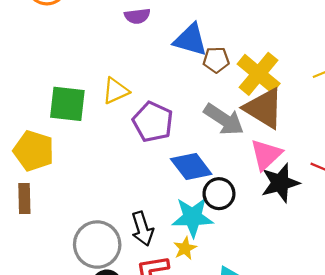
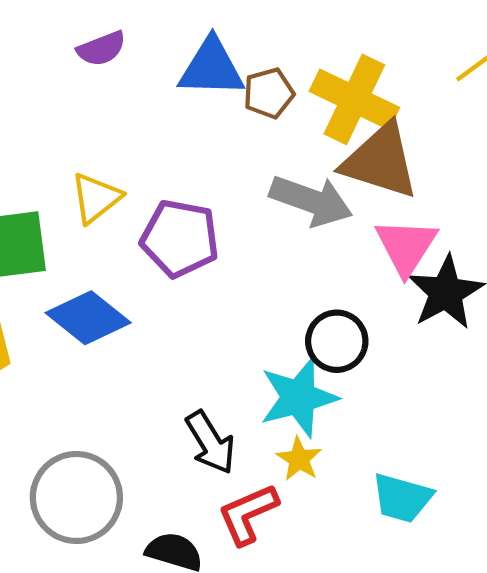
blue diamond: (191, 166) -> (88, 318), moved
gray circle: (97, 245) -> (76, 497), moved

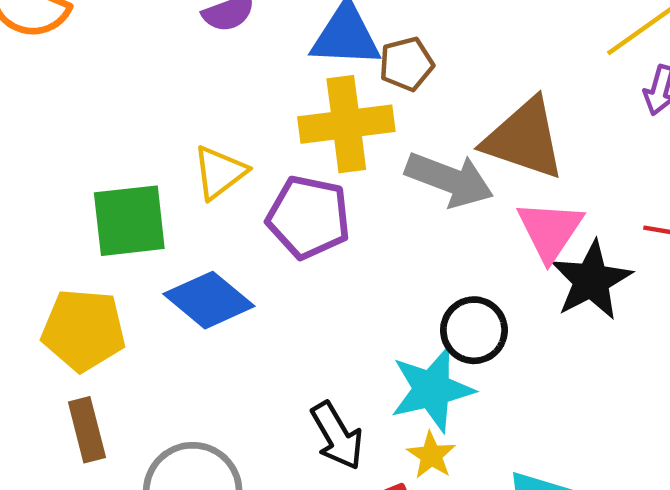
yellow cross: (354, 99) -> (346, 124), moved, turned -34

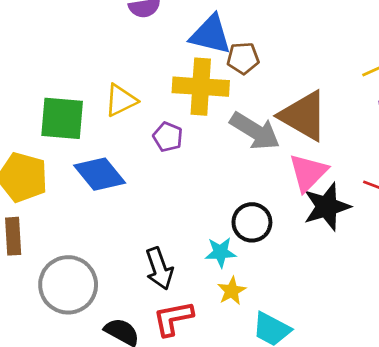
purple pentagon: (309, 217) -> (168, 137), size x0.6
cyan star: (432, 389) -> (220, 252), size x0.6
yellow star: (431, 455) -> (232, 291), moved

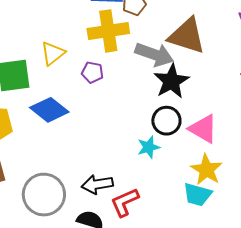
pink triangle: (308, 173) -> (203, 129), moved, turned -32
black star: (327, 207) -> (171, 81), moved
black arrow: (159, 269) -> (97, 184), moved, turned 112
yellow star: (232, 291) -> (206, 170), moved, size x1.5

